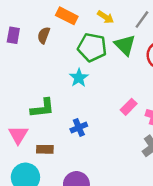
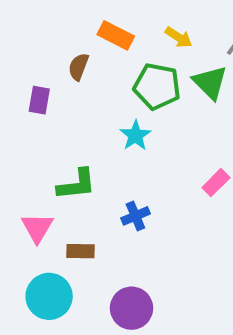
purple rectangle: (13, 35) -> (39, 100), moved

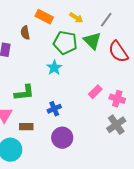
brown semicircle: (79, 67) -> (25, 33), turned -32
purple circle: (131, 308) -> (62, 138), moved

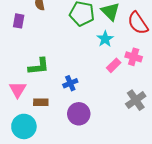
cyan star: (54, 68) -> (105, 39), moved
pink cross: (117, 99) -> (134, 57), moved

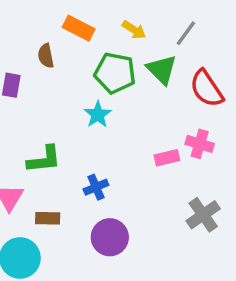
cyan star: (105, 39) -> (98, 115), moved
pink rectangle: (114, 65) -> (167, 158), turned 32

